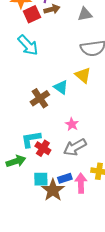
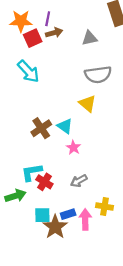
cyan triangle: (61, 87) -> (65, 126), moved
pink star: (72, 124) -> (73, 148), moved
gray arrow: (75, 147) -> (79, 181), size x0.7

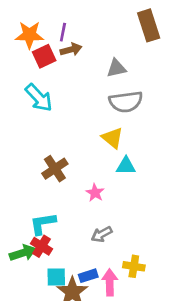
gray triangle: (90, 38) -> (116, 68), moved
cyan triangle: (65, 126) -> (126, 166), moved, turned -35
red cross: (44, 182) -> (41, 246), moved

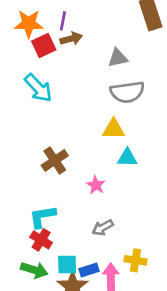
yellow triangle: (112, 138) -> (114, 129), turned -40
green arrow: (23, 253) -> (34, 270), moved, turned 35
cyan square: (56, 277) -> (67, 264), moved

